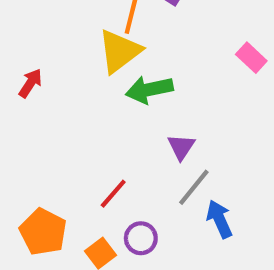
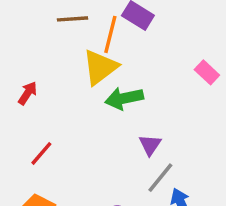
red line: (113, 194) -> (41, 153), moved

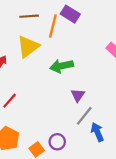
yellow triangle: (100, 67) -> (28, 47), moved

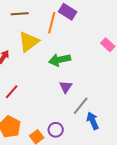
brown line: (29, 16) -> (20, 14), moved
purple triangle: (78, 95) -> (66, 87), moved

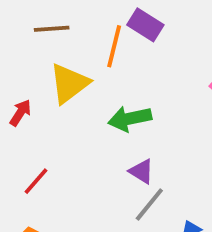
purple triangle: (66, 87) -> (141, 171), turned -32
gray line: (81, 106) -> (149, 205), moved

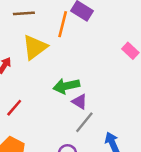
green arrow: (130, 119) -> (66, 86), moved

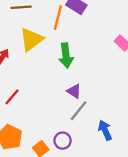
green arrow: (66, 86) -> (66, 56), moved, turned -85

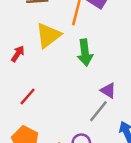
purple triangle: (74, 91) -> (108, 90), moved

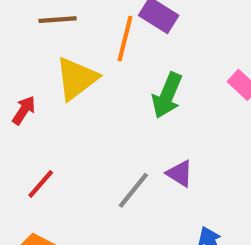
green arrow: (85, 53) -> (167, 95), moved, turned 30
gray line: (98, 111) -> (133, 190), moved

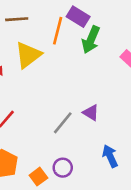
green arrow: (167, 95) -> (91, 40), moved

